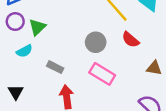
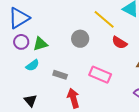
green triangle: (37, 27) -> (40, 44), turned 35
gray circle: (96, 42) -> (80, 39), moved

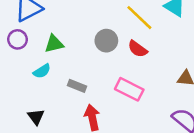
purple circle: (21, 42) -> (18, 39), moved
red semicircle: (119, 43) -> (138, 49), moved

